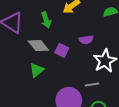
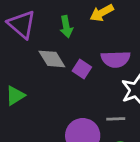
purple semicircle: (86, 40) -> (116, 59), size x1.5
green triangle: (37, 70) -> (15, 96), moved

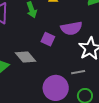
gray diamond: (52, 59) -> (25, 57), moved

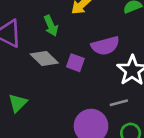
gray diamond: (25, 57) -> (44, 58), moved

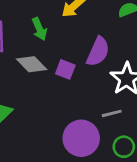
purple semicircle: (105, 46) -> (98, 52), turned -52

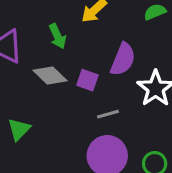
gray line: (112, 113) -> (108, 114), moved

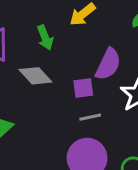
purple square: (87, 80) -> (83, 88), moved, turned -30

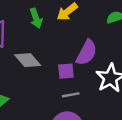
green arrow: (45, 38) -> (36, 18), moved

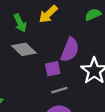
gray diamond: (28, 60) -> (24, 49), moved

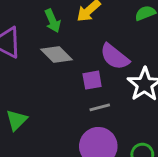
purple semicircle: (70, 50) -> (115, 57), turned 105

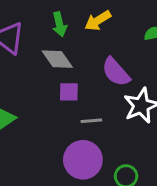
purple square: (92, 80) -> (69, 92), moved

